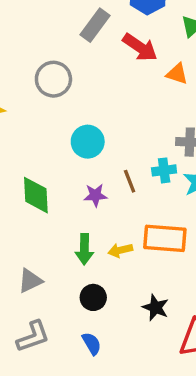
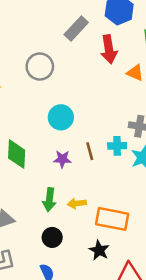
red arrow: (140, 47) -> (109, 49), turned 40
orange rectangle: (165, 238) -> (112, 219), moved

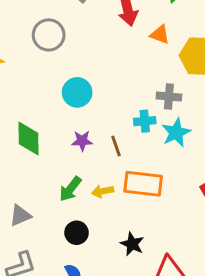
brown line: (90, 151) -> (116, 146), moved
green arrow: (49, 200) -> (70, 189), turned 35
orange rectangle: (112, 219) -> (143, 184), moved

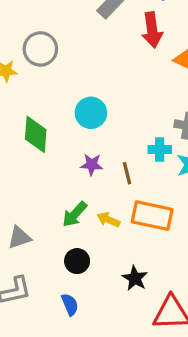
gray circle: (49, 35) -> (40, 49), moved
green diamond: (29, 139) -> (36, 134), moved
yellow arrow: (103, 191) -> (108, 220), turned 30

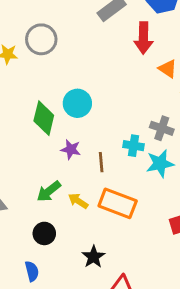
green diamond: (36, 134) -> (44, 118), moved

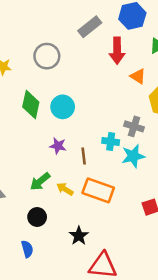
gray circle: (41, 39) -> (47, 56), moved
green diamond: (44, 118) -> (31, 104), moved

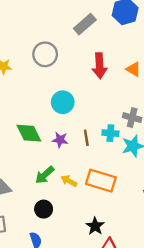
red arrow: (117, 51) -> (100, 66), moved
green diamond: (31, 104) -> (29, 133), moved, turned -36
brown line: (84, 156) -> (86, 138), moved
black star: (79, 236) -> (95, 226), moved

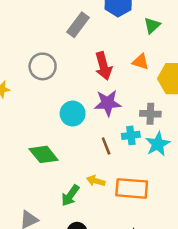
purple star: (60, 140) -> (108, 103), moved, size x1.5
yellow arrow: (69, 181) -> (96, 181), moved

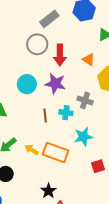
gray circle: (43, 66) -> (37, 44), moved
cyan star: (158, 144) -> (83, 137), moved
yellow arrow: (96, 181) -> (32, 150), moved

